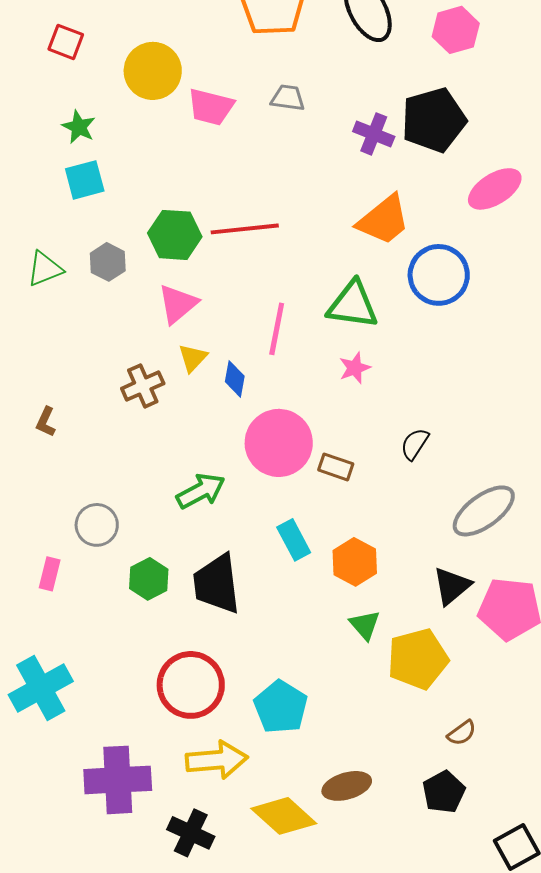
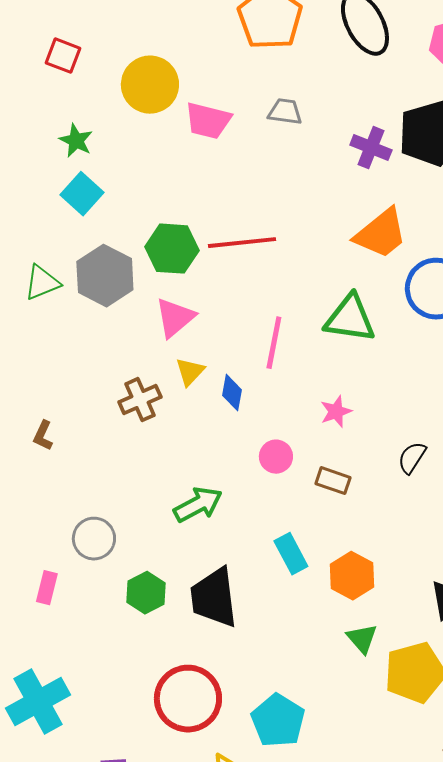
cyan square: (85, 180) -> (82, 194), turned -33
gray hexagon: (108, 262) -> (105, 276), size x1.6
pink star: (355, 368) -> (336, 412), moved
pink circle: (279, 443) -> (276, 457), size x0.5

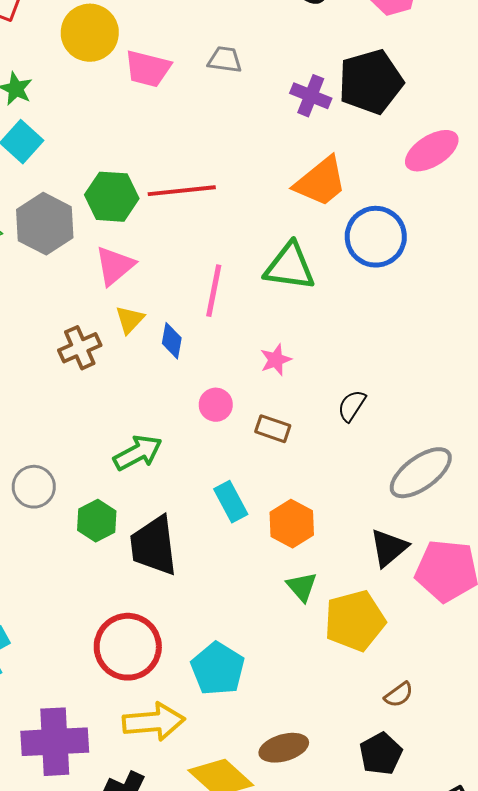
green hexagon: (146, 593) -> (97, 521), moved

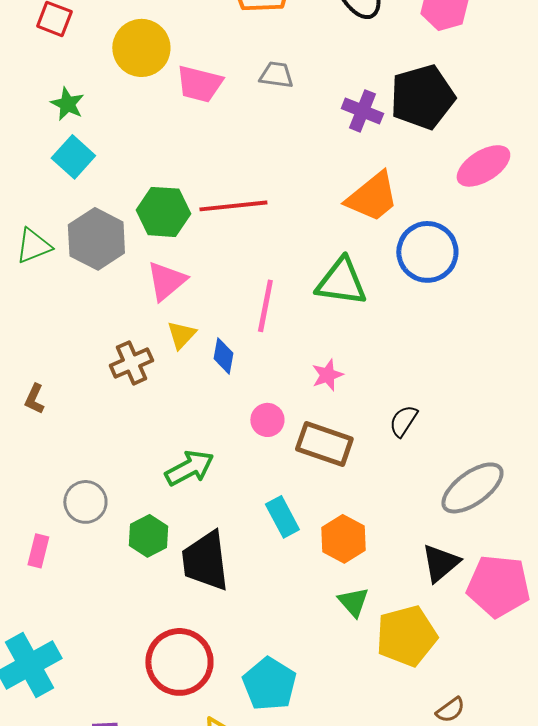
brown rectangle: (273, 429) -> (324, 444), size x1.6

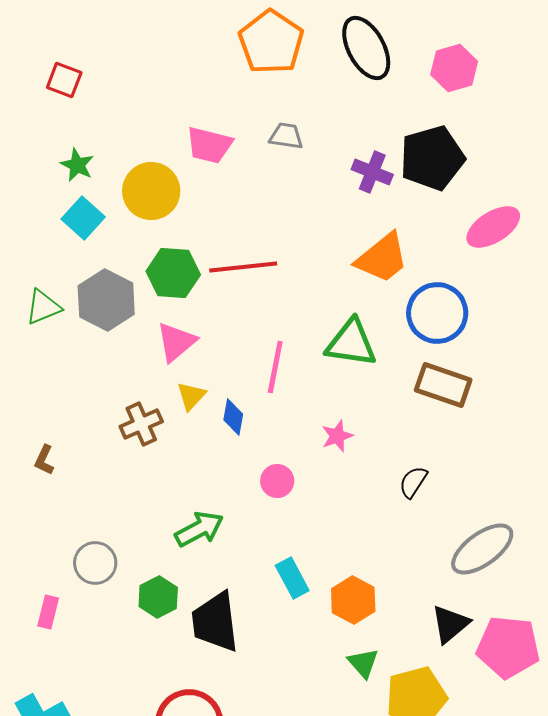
yellow circle: (141, 48) -> (151, 191), moved
brown rectangle: (324, 444) -> (443, 385), moved

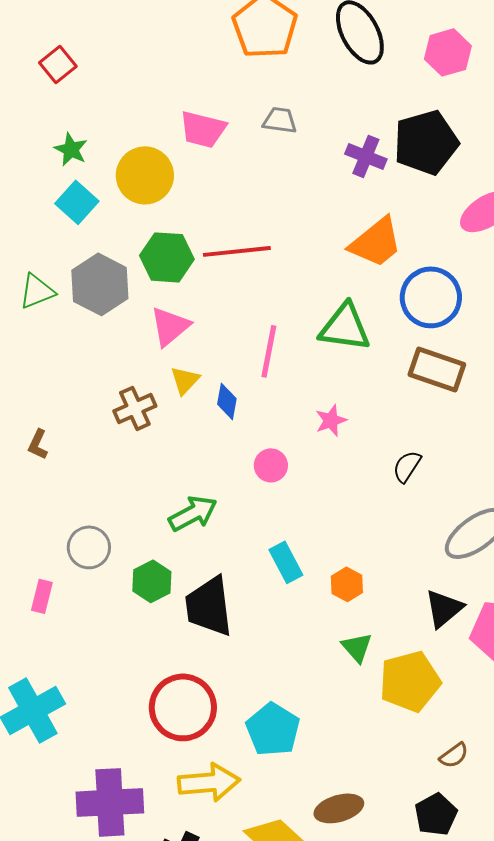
red square: (64, 80) -> (58, 64), turned 30
orange hexagon: (353, 600) -> (347, 584), size x0.7

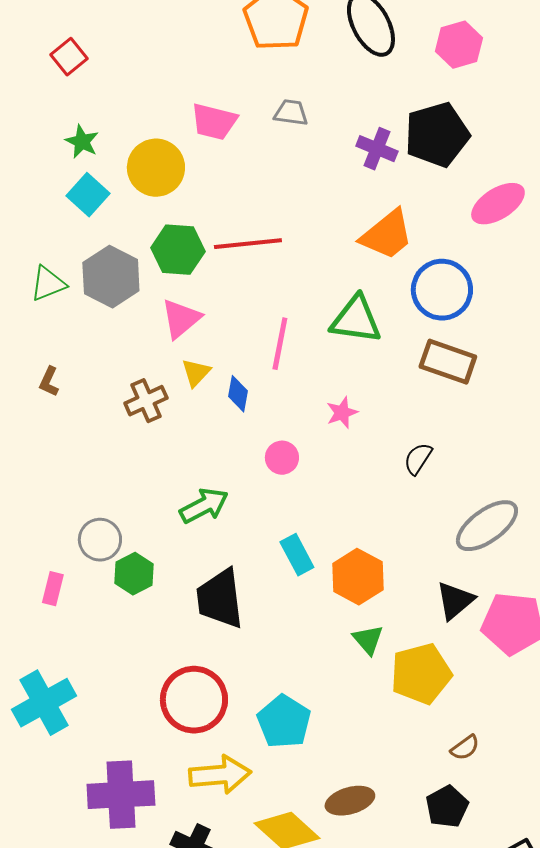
brown L-shape: (38, 444) -> (49, 382), moved
green hexagon: (152, 581) -> (134, 574), moved
orange hexagon: (347, 584) -> (358, 577), size x1.6

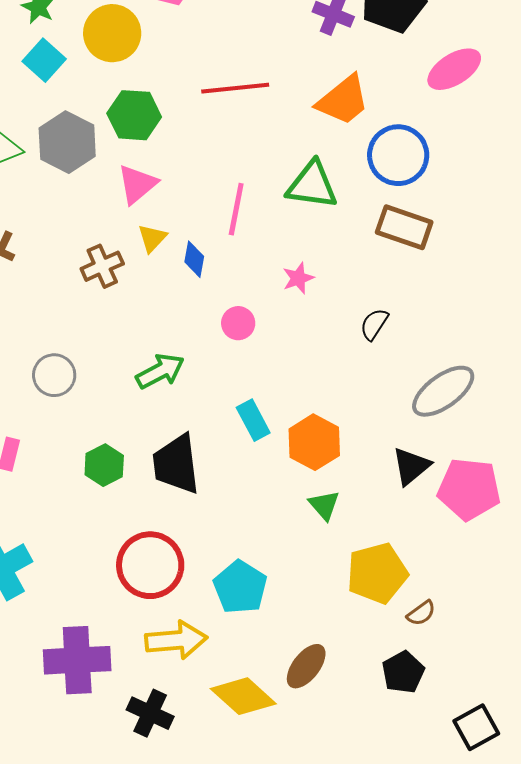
red line: (248, 244) -> (235, 88), moved
gray circle: (100, 540) -> (54, 375), moved
green hexagon: (134, 574) -> (104, 465), moved
yellow pentagon: (421, 674) -> (377, 573), moved
brown ellipse: (350, 801) -> (306, 666), turned -36

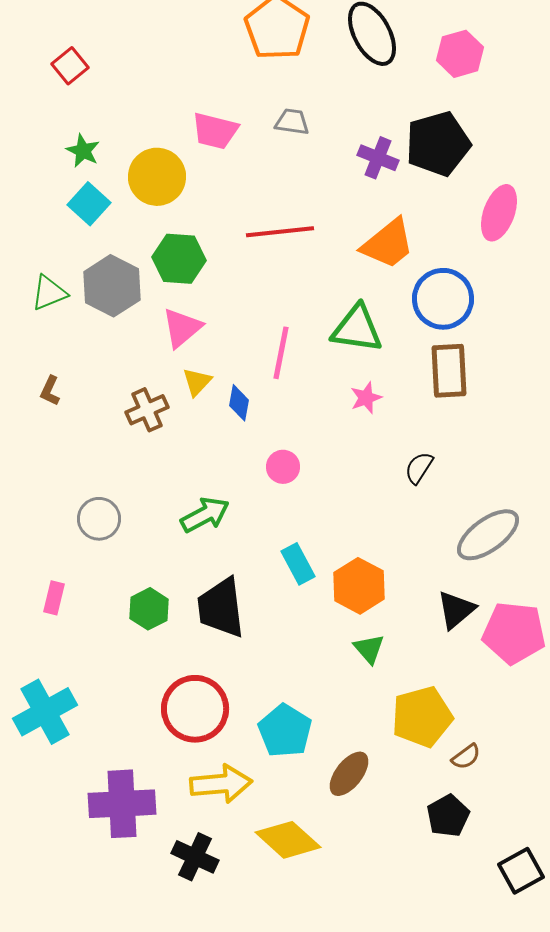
pink ellipse: (454, 69) -> (499, 213), turned -38
brown rectangle: (404, 227) -> (449, 371), turned 68
pink star: (298, 278) -> (366, 398), moved
brown ellipse: (306, 666) -> (349, 774), moved

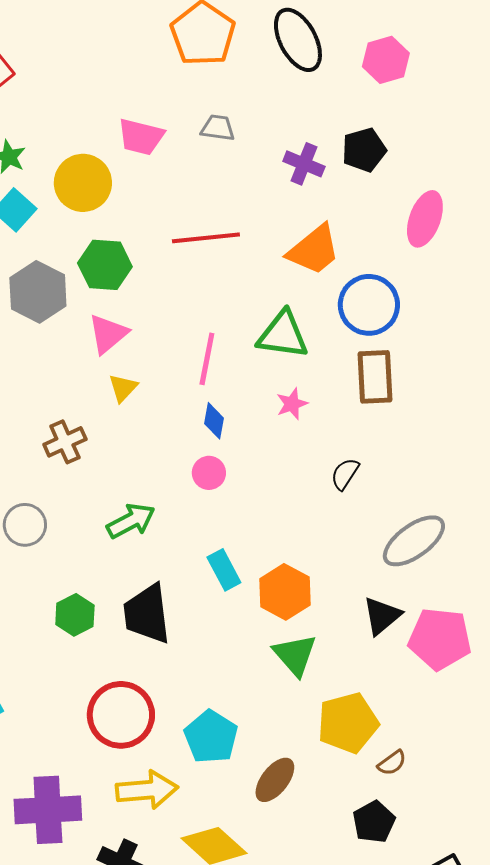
black pentagon: (438, 144) -> (364, 150), size x0.7
blue diamond: (239, 403) -> (214, 421), moved
brown cross: (147, 410) -> (65, 442), moved
green triangle: (369, 649) -> (295, 655), size x1.4

